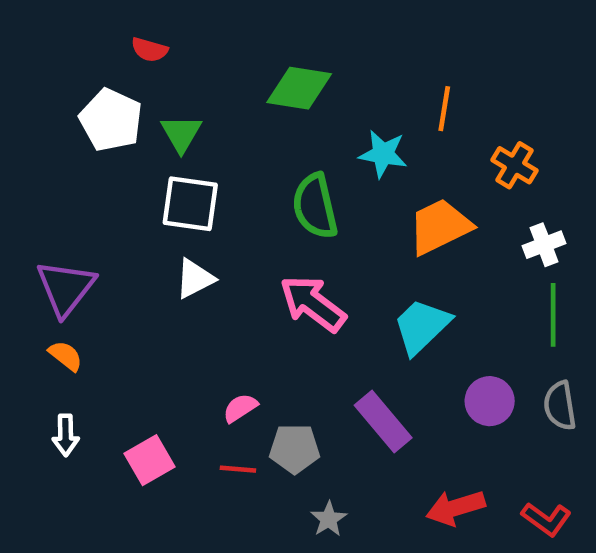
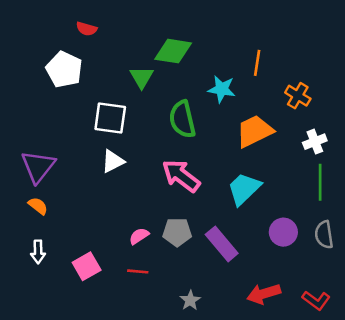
green triangle: (181, 134) -> (142, 77), moved
gray pentagon: (295, 449) -> (177, 232), moved

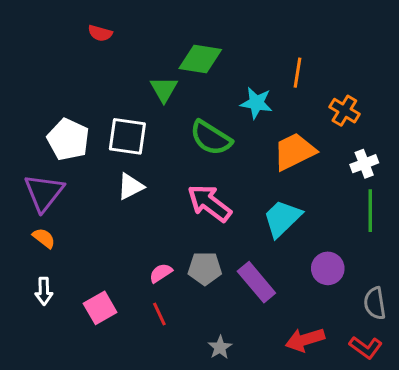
white pentagon: (64, 69) -> (68, 139), moved
green semicircle: (182, 119) -> (211, 138), turned -45
gray semicircle: (324, 235) -> (375, 303), moved
red line: (138, 271) -> (159, 314), turned 60

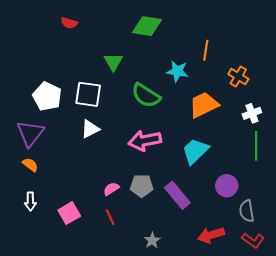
green diamond: (200, 59) -> (147, 26), moved
pink arrow: (209, 203) -> (145, 141), turned -48
gray semicircle: (375, 303) -> (247, 211), moved

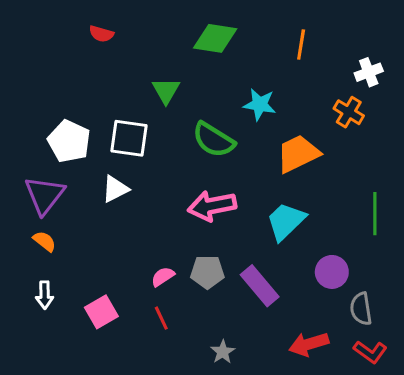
orange line: (206, 50) -> (301, 45), moved
white cross: (252, 113) -> (369, 72), moved
white triangle: (90, 129) -> (115, 189), moved

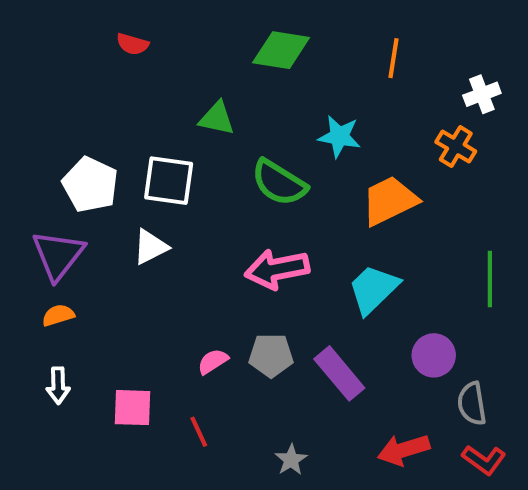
green triangle: (166, 91) -> (217, 118), turned -48
orange semicircle: (45, 241) -> (58, 315), turned -55
pink square: (101, 312) -> (132, 408), turned 32
red line: (161, 318) -> (199, 432), moved

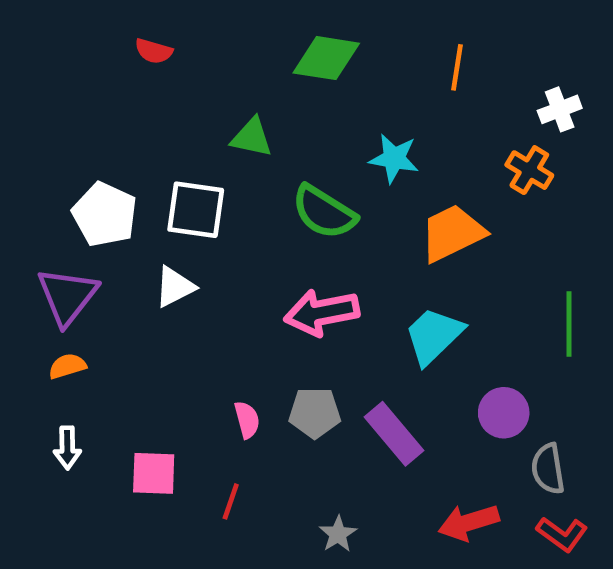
pink semicircle: (213, 361) -> (247, 420), turned 108
red line: (199, 432) -> (231, 501), turned 44

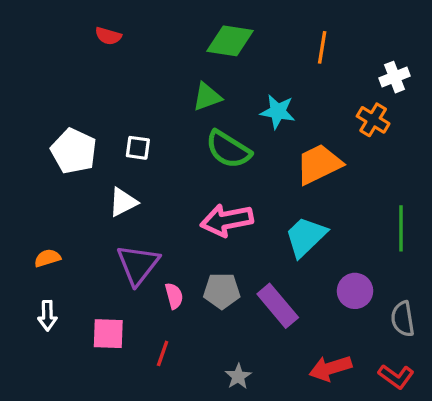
green triangle: (252, 137) -> (207, 97), moved, turned -32
white square: (196, 210) -> (138, 148), size x0.6
purple triangle: (67, 296) -> (138, 265), moved
gray semicircle: (548, 469) -> (403, 319), moved

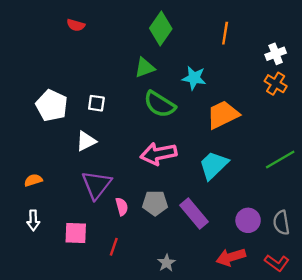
green diamond: (230, 41) -> (161, 29), turned -64
orange cross: (373, 120) -> (276, 84), moved
green line: (401, 228) -> (280, 159), turned 60
purple circle: (355, 291) -> (248, 220), moved

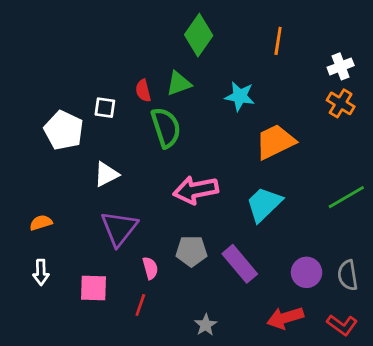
red semicircle: (76, 25) -> (143, 91), moved, turned 60
white square: (96, 103) -> (105, 108), moved
green semicircle: (160, 104) -> (166, 127), moved, turned -140
pink semicircle: (122, 207) -> (150, 268), moved

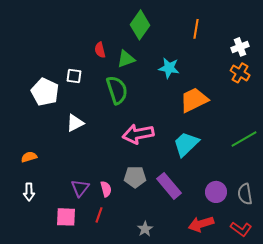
red semicircle: (143, 91) -> (100, 50), moved
purple triangle: (119, 228) -> (80, 188), moved, size x0.7
pink square: (93, 288) -> (66, 217), moved

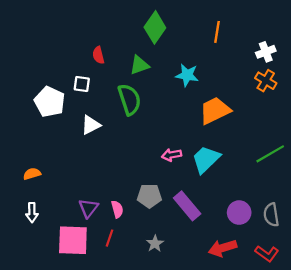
red semicircle: (100, 50) -> (98, 55), moved
white triangle: (75, 123) -> (91, 125), moved
pink arrow: (138, 134) -> (172, 155), moved, size x0.6
pink square: (66, 217) -> (73, 240), size x1.4
gray star: (145, 229) -> (155, 244), moved

